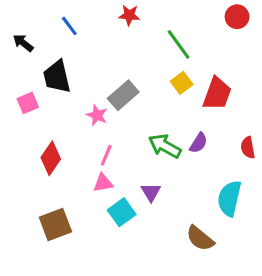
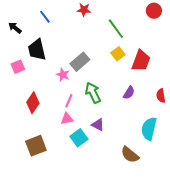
green arrow: (165, 146) -> (93, 93), moved, turned 35
purple triangle: (151, 192) -> (98, 125), turned -32

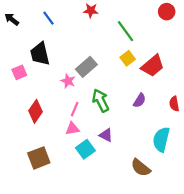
black arrow: (15, 28) -> (12, 19), moved
red trapezoid: (141, 61) -> (153, 66), turned 30

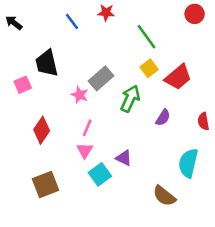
blue line: (49, 18) -> (72, 21), moved
green arrow: (101, 100) -> (130, 99), moved, turned 50
pink triangle: (72, 129) -> (85, 150), turned -48

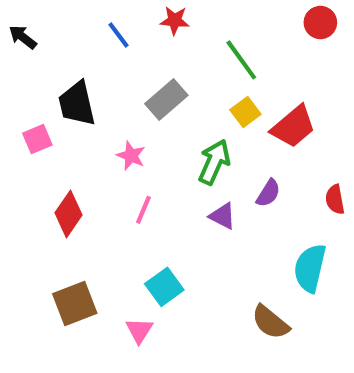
gray rectangle: (101, 78) -> (166, 100), moved
pink triangle: (85, 150) -> (139, 331), moved
purple triangle: (124, 158) -> (223, 216), moved

